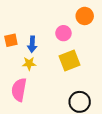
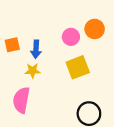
orange circle: (85, 16) -> (95, 29), moved

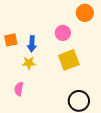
orange circle: (95, 29) -> (85, 13), moved
pink semicircle: (21, 100) -> (19, 89), size x0.6

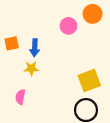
pink circle: (63, 33) -> (68, 26), moved
yellow square: (69, 60) -> (89, 81), moved

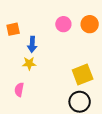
orange circle: (93, 14) -> (90, 24), moved
orange square: (12, 43) -> (13, 29), moved

